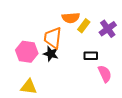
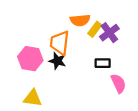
purple cross: (108, 29) -> (109, 33), moved

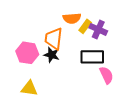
purple cross: (109, 33) -> (98, 29), turned -30
black rectangle: (103, 63) -> (92, 57), size x1.6

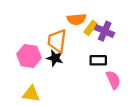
black rectangle: (92, 57) -> (98, 60), size x0.7

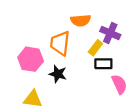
yellow rectangle: (91, 28) -> (95, 48), moved
black star: (55, 58) -> (58, 74), moved

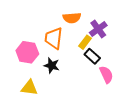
purple cross: (110, 33) -> (98, 29), turned 30
black rectangle: (103, 64) -> (92, 56), turned 42

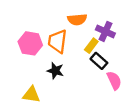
purple cross: (98, 29) -> (105, 31), turned -30
pink hexagon: (27, 52) -> (30, 43), moved

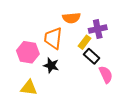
purple cross: (105, 31) -> (98, 29), turned -36
pink hexagon: (30, 43) -> (28, 52), moved

